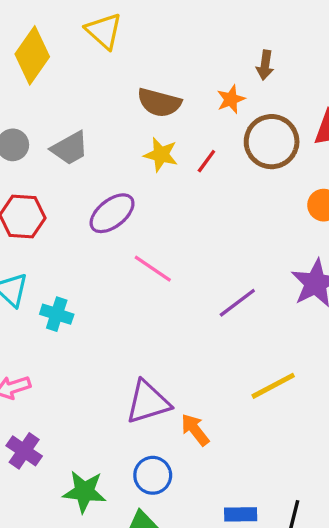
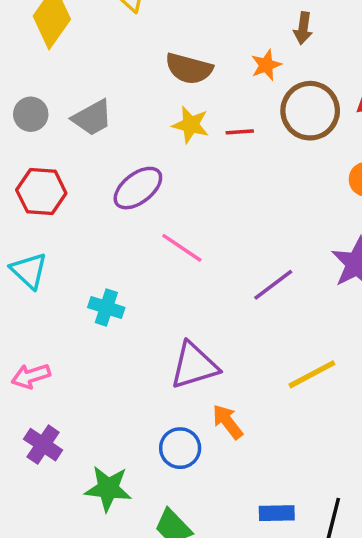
red line: (206, 161) -> (240, 132), turned 50
cyan cross: (57, 314) -> (106, 308), moved
purple triangle: (148, 402) -> (194, 366), moved
blue circle: (153, 475) -> (180, 448), moved

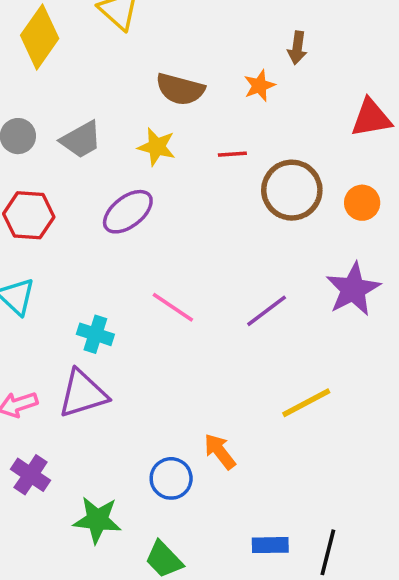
brown circle: (310, 111) -> (292, 190), moved
yellow star: (191, 125) -> (157, 147), moved
pink line: (182, 248) -> (173, 307), moved
purple triangle: (194, 366) -> (83, 394), moved

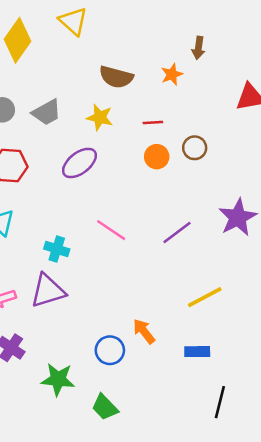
brown circle: (292, 190) -> (195, 148), size x0.6
orange circle: (362, 203) -> (157, 157), moved
blue rectangle: (270, 545) -> (197, 352), moved

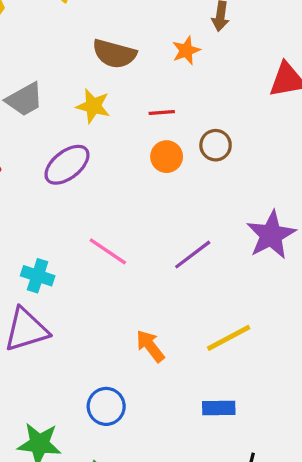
orange arrow: (144, 331) -> (150, 346), moved

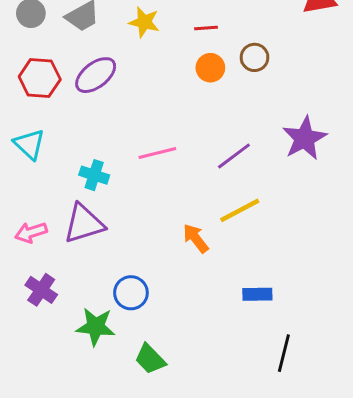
purple ellipse: (67, 165) -> (96, 75), moved
pink line: (108, 251) -> (157, 153), turned -48
yellow line: (229, 338) -> (240, 210), moved
blue circle: (106, 406) -> (131, 293), moved

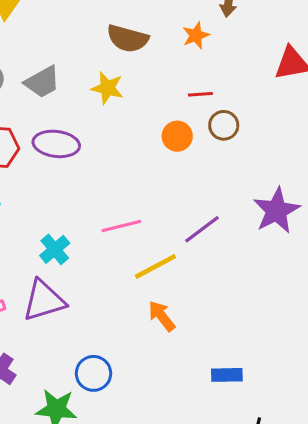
red line: (206, 28) -> (200, 94), moved
purple ellipse: (96, 75) -> (56, 144), turned 45
cyan cross: (94, 175) -> (55, 249), turned 32
yellow line: (240, 210) -> (156, 266), moved

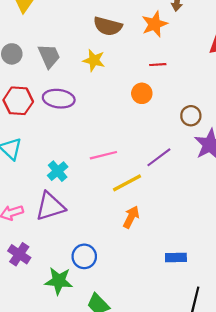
orange star: (196, 35) -> (155, 24), size x1.4
gray trapezoid: (42, 82) -> (49, 56), turned -85
brown circle: (224, 125) -> (191, 116), moved
orange arrow: (162, 316) -> (131, 217), turned 65

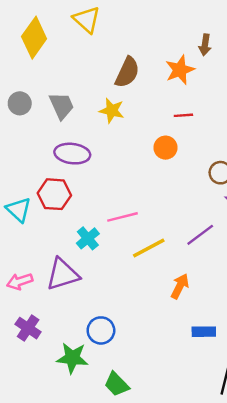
brown semicircle: (108, 26) -> (127, 72), turned -80
red hexagon: (18, 101) -> (54, 194), moved
purple line: (159, 157) -> (200, 235), moved
cyan cross: (58, 171) -> (88, 238), moved
orange arrow: (131, 217) -> (180, 286), moved

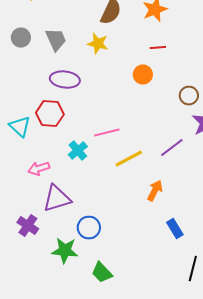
purple triangle: (63, 274) -> (57, 199), moved
pink arrow: (20, 281) -> (39, 169), moved
blue rectangle: (204, 332) -> (175, 229), turned 60

